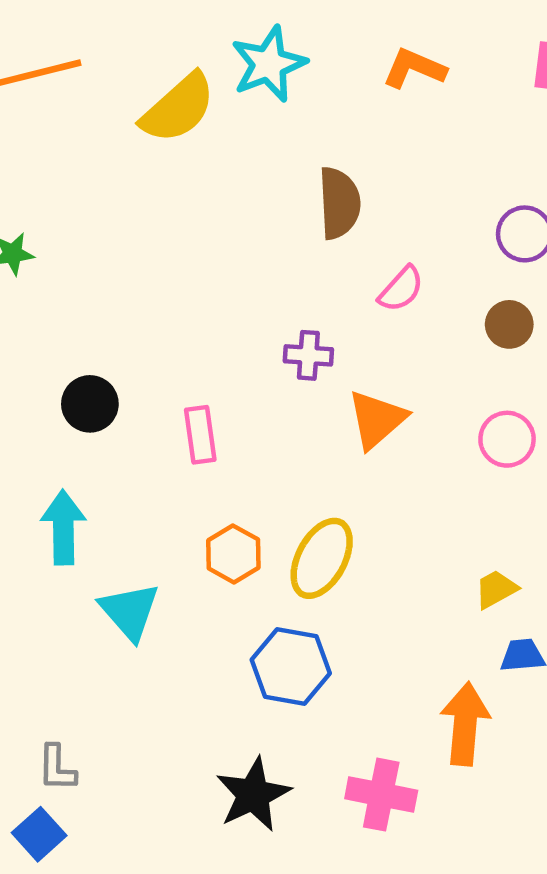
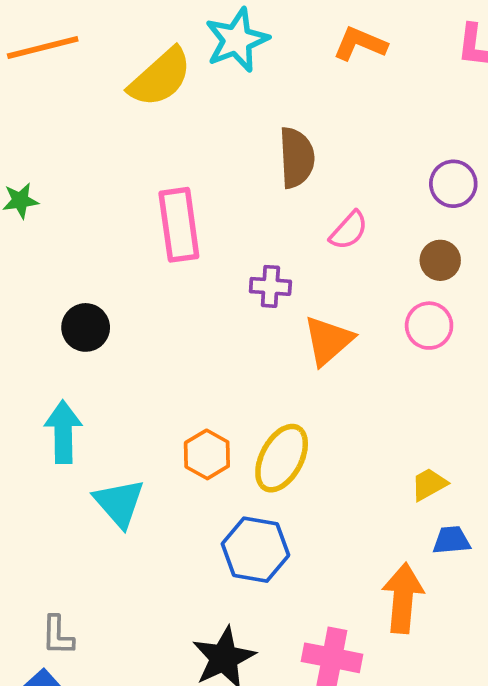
pink rectangle: (200, 435) -> (179, 225), moved, size x1.5
pink circle: (507, 439) -> (429, 326), moved

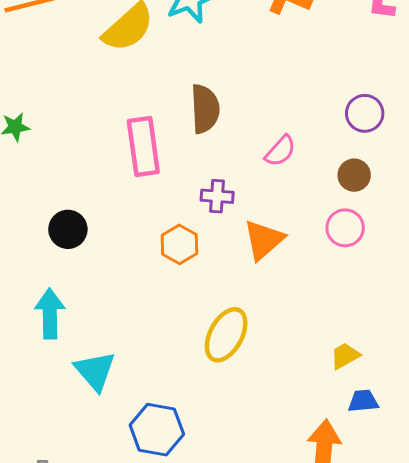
brown semicircle: (297, 158) -> (205, 109), moved
orange hexagon: (207, 454) -> (179, 244), moved
blue hexagon: (255, 550) -> (157, 430), moved

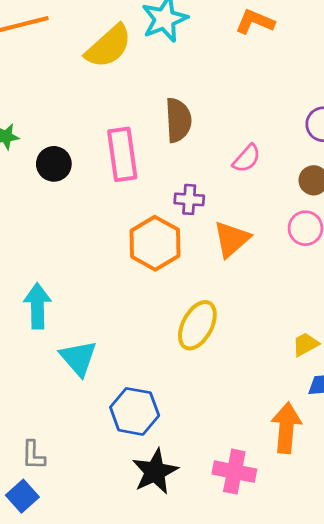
black circle: (68, 229) -> (54, 164), moved
orange hexagon: (179, 244) -> (155, 243), size x1.5

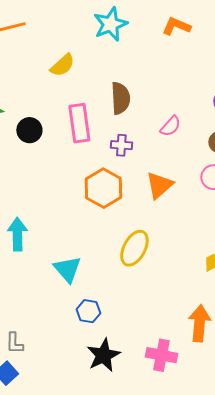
yellow semicircle: (109, 46) -> (62, 65), moved, size x0.7
purple cross: (189, 199) -> (121, 145), moved
cyan triangle: (78, 358) -> (67, 269), moved
blue hexagon: (135, 411) -> (88, 311), size x0.7

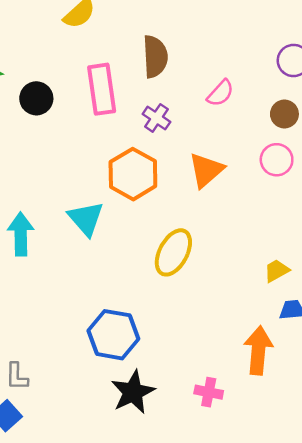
purple cross: (121, 145) -> (156, 118), turned 30
cyan triangle: (67, 269) -> (86, 218), moved
blue hexagon: (88, 311) -> (113, 335), size x1.6
pink cross: (161, 355) -> (209, 392), size x0.7

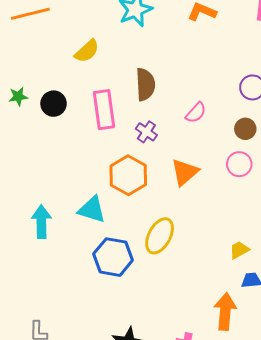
black circle: (36, 98) -> (54, 104), moved
cyan triangle: (86, 218) -> (92, 210), turned -32
blue hexagon: (113, 335) -> (113, 257), moved

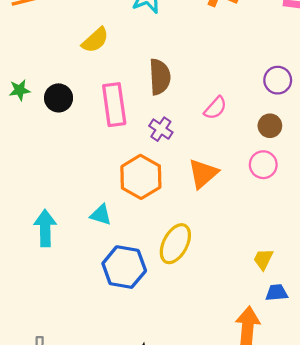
cyan triangle: (92, 210) -> (101, 215), size x0.7
yellow trapezoid: (239, 250) -> (263, 259), turned -35

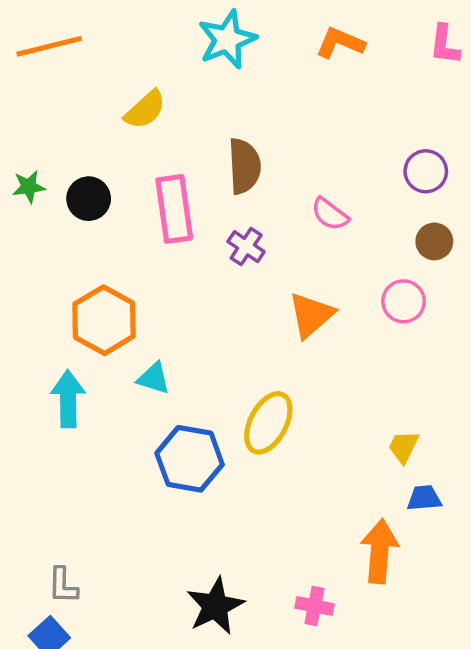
pink semicircle: (215, 108) -> (330, 214), turned 85
brown circle: (270, 126) -> (434, 241), moved
orange hexagon: (141, 177) -> (104, 320), moved

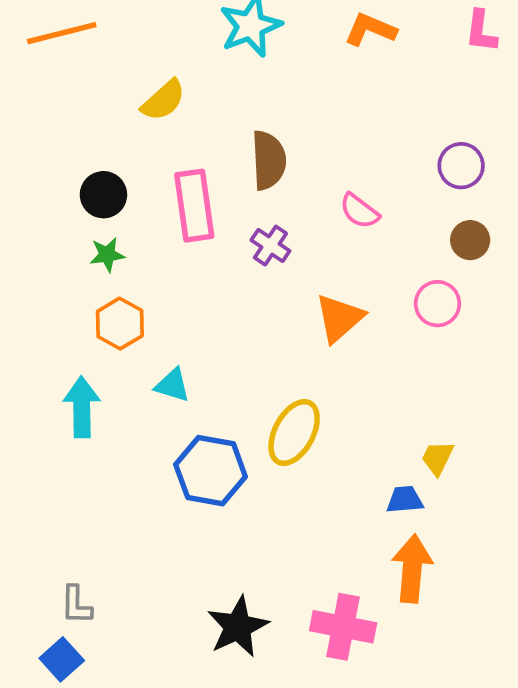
green star: (29, 187) -> (107, 255), moved
orange hexagon: (104, 320) -> (120, 324), size x0.7
blue trapezoid: (424, 498) -> (405, 500), moved
pink cross: (315, 606) -> (343, 627), size x1.6

